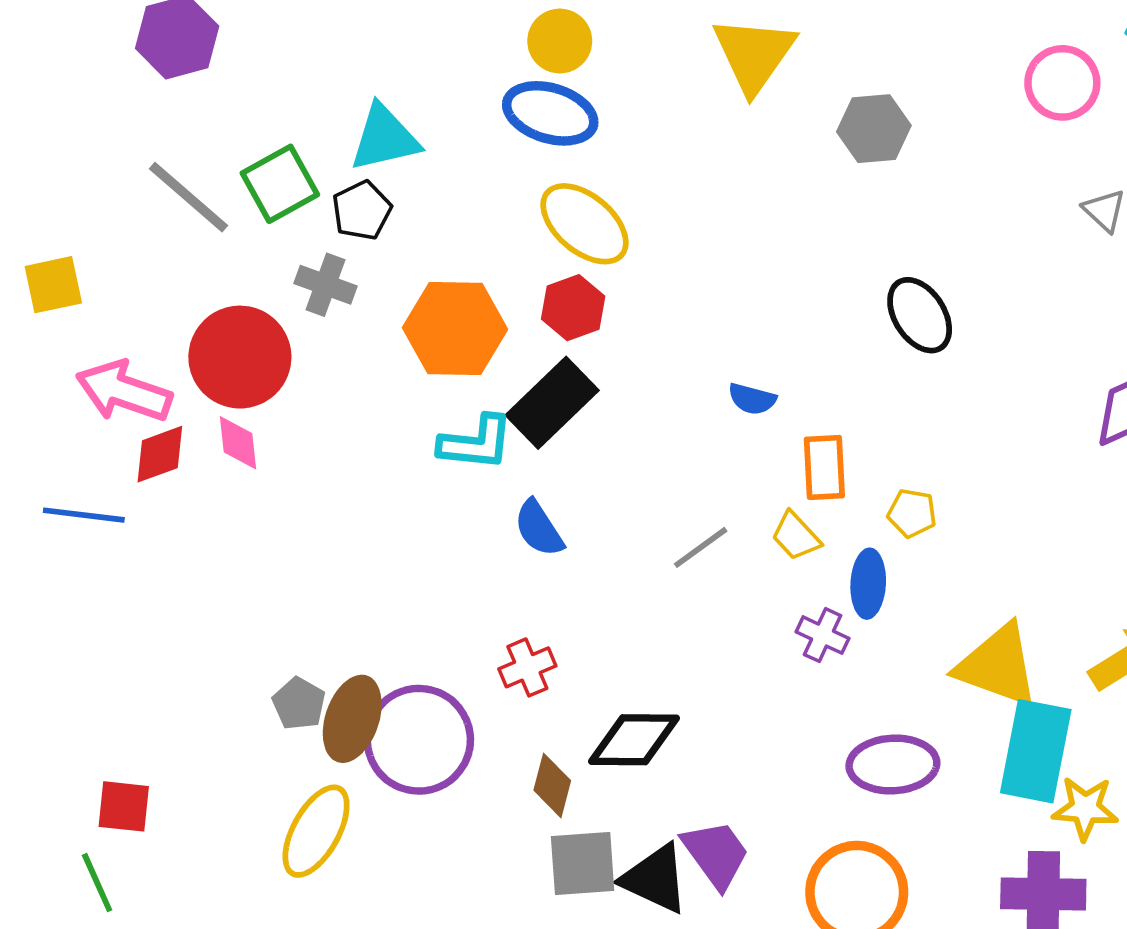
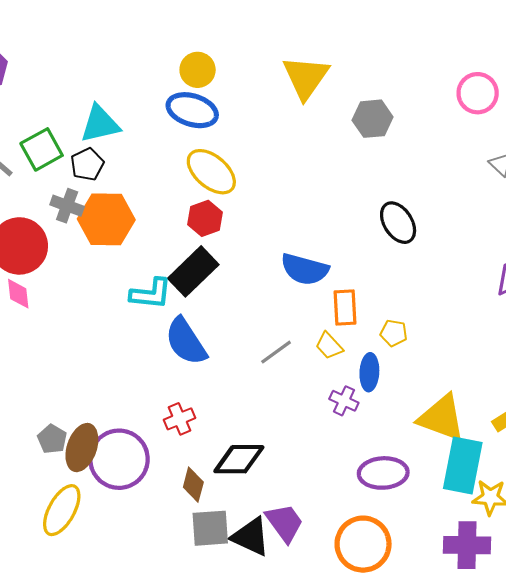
orange hexagon: (455, 329) -> (106, 219), moved
blue semicircle: (752, 399) -> (305, 269), size x1.8
blue semicircle: (539, 528) -> (186, 341), size x1.5

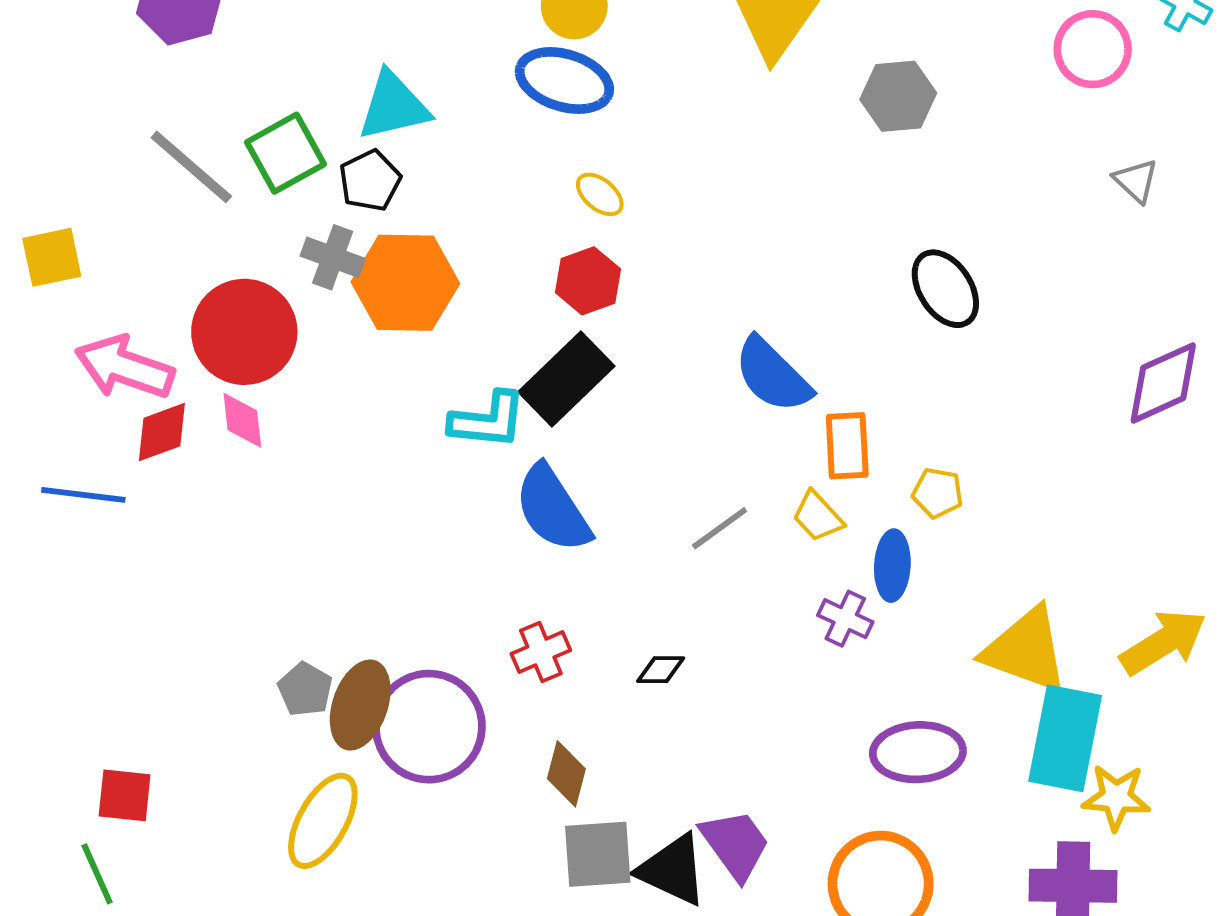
yellow ellipse: (211, 172) -> (600, 194), size x0.5
blue semicircle: (305, 269) -> (773, 375), turned 30
black diamond: (239, 459) -> (661, 670), moved, size x0.5

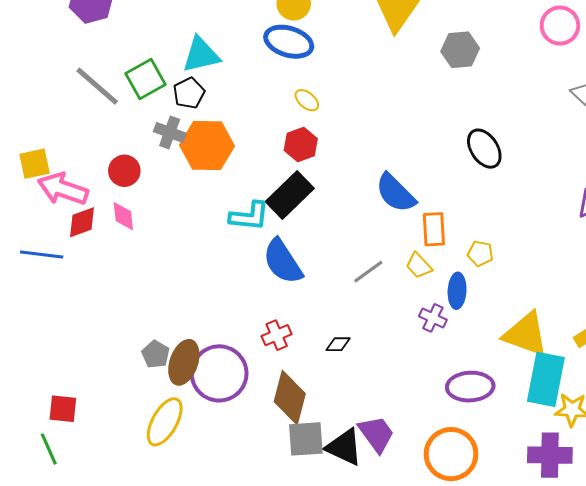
yellow square: (52, 257) -> (35, 164), moved
red circle: (244, 332) -> (124, 171), size x0.6
brown diamond: (566, 774) -> (290, 398), size x1.6

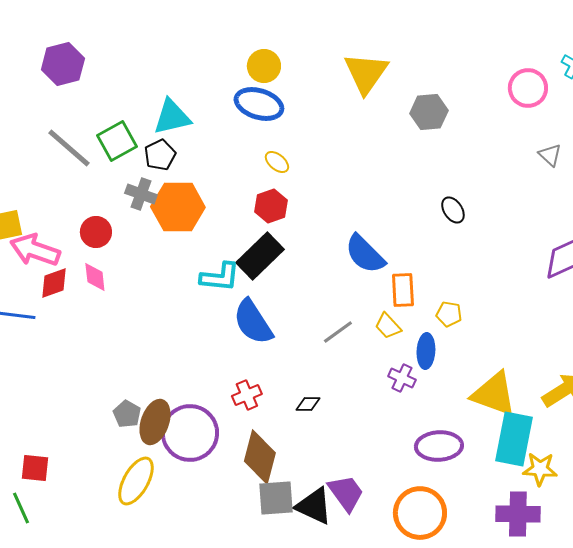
black ellipse: (484, 149) -> (453, 210), size x0.7

